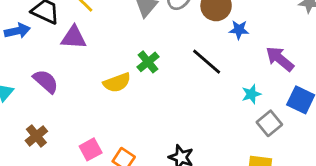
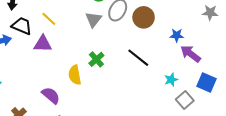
blue star: (239, 30) -> (177, 35), moved
purple semicircle: (46, 81) -> (51, 95), moved
yellow semicircle: (117, 83) -> (75, 75), turned 102

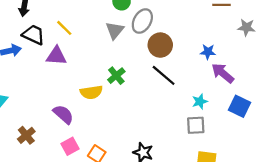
brown circle: (144, 17) -> (160, 45), moved
yellow semicircle: (75, 75) -> (91, 92), turned -90
gray square: (185, 100) -> (196, 125), moved, turned 36

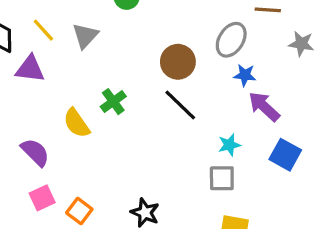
gray ellipse: (142, 21) -> (231, 40), moved
gray triangle: (115, 30) -> (85, 36), moved
yellow semicircle: (91, 92) -> (77, 123), turned 60

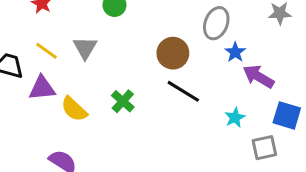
blue star: (245, 75) -> (235, 52), turned -30
yellow semicircle: (77, 123) -> (74, 109), moved
gray square: (222, 178) -> (264, 148), moved

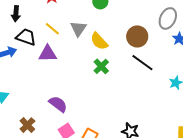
yellow semicircle: (74, 109) -> (99, 41), moved

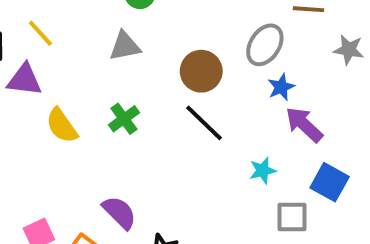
gray triangle: (78, 29) -> (125, 46), moved, turned 36
yellow semicircle: (99, 41) -> (62, 126), moved
purple semicircle: (58, 104) -> (119, 212), moved

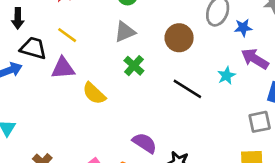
blue star: (281, 87) -> (243, 28), moved, turned 30
green cross: (124, 119) -> (134, 66), moved
black line: (204, 123) -> (187, 89), moved
cyan star: (263, 171) -> (226, 76), moved

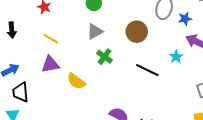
black trapezoid: (33, 48) -> (21, 92), moved, turned -105

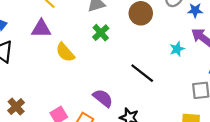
black line: (147, 70) -> (142, 73), moved

